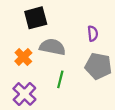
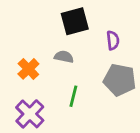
black square: (36, 18) -> (75, 21), moved
gray semicircle: (52, 47) -> (64, 57), size x0.6

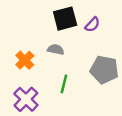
purple semicircle: (113, 40) -> (92, 25), moved, turned 49

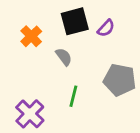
gray semicircle: (56, 49) -> (64, 57), turned 42
orange cross: (25, 60) -> (31, 36), moved

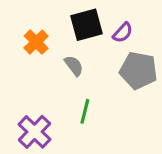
gray pentagon: (120, 80) -> (138, 70), moved

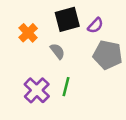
purple cross: (34, 132) -> (37, 90), moved

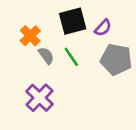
gray semicircle: (57, 51) -> (46, 55), moved
green line: (66, 87) -> (71, 57), moved, turned -48

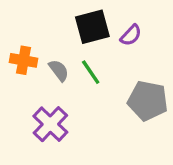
orange cross: (30, 36) -> (23, 60), moved, turned -36
gray pentagon: (116, 59) -> (148, 101), moved

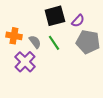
gray pentagon: (148, 101) -> (88, 42), moved
purple cross: (50, 124) -> (25, 62), moved

